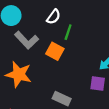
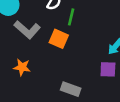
orange star: (19, 74) -> (22, 67), size x0.6

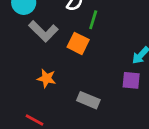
orange star: (22, 67) -> (47, 78), moved

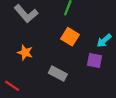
orange square: (78, 43) -> (70, 37), moved

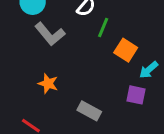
orange square: (70, 37) -> (126, 50), moved

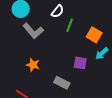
orange square: (126, 50) -> (94, 35), moved
purple square: (136, 95) -> (80, 63), moved

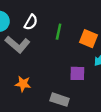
white semicircle: (58, 11) -> (31, 22), moved

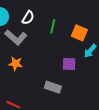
orange star: (23, 84) -> (16, 64), moved

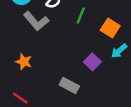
orange star: (16, 64) -> (24, 62), moved
purple square: (69, 64) -> (92, 62), turned 32

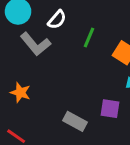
purple square: (92, 62) -> (110, 109), moved, turned -35

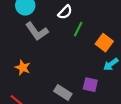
white semicircle: (57, 20) -> (65, 12), moved

